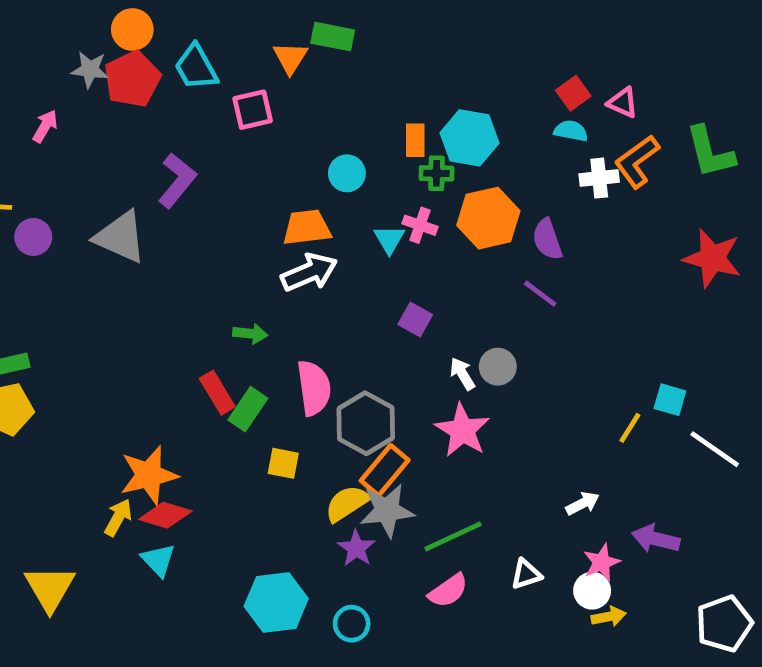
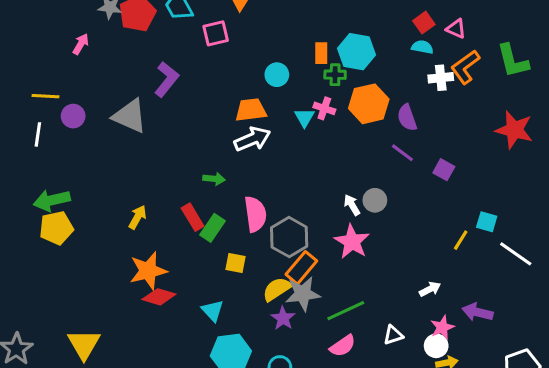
purple square: (415, 319) -> (444, 170), moved
yellow arrow: (118, 518) -> (137, 217), moved
cyan triangle: (158, 560) -> (213, 311), moved

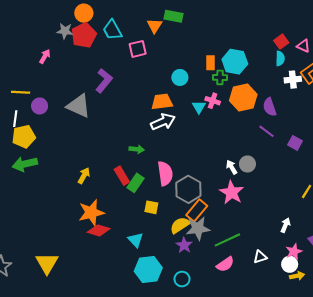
cyan semicircle: (422, 47) -> (280, 58), turned 80
yellow pentagon: (56, 228) -> (24, 137), moved
white arrow: (430, 289) -> (285, 225), turned -40

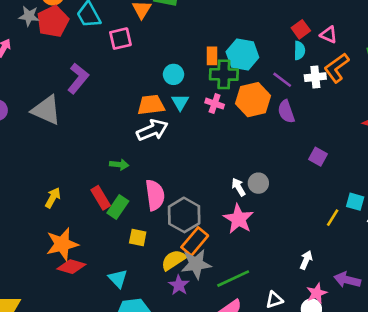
green cross: (220, 77) -> (224, 74), size x1.5
cyan triangle: (199, 107) -> (180, 102), moved
purple line: (266, 131) -> (282, 80), moved

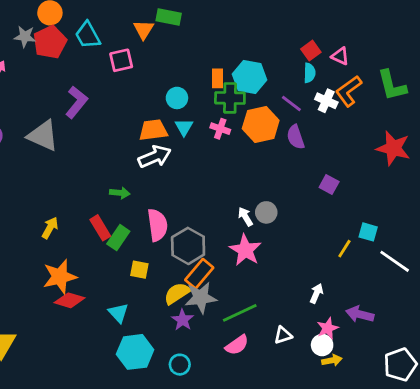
white cross: (315, 77) -> (326, 101), turned 30

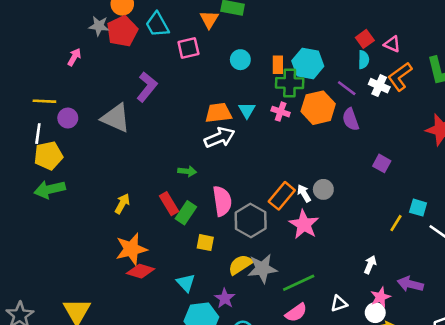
cyan circle: (177, 98) -> (240, 60), moved
orange rectangle: (199, 274) -> (282, 196), moved
purple star: (183, 320) -> (225, 298), moved

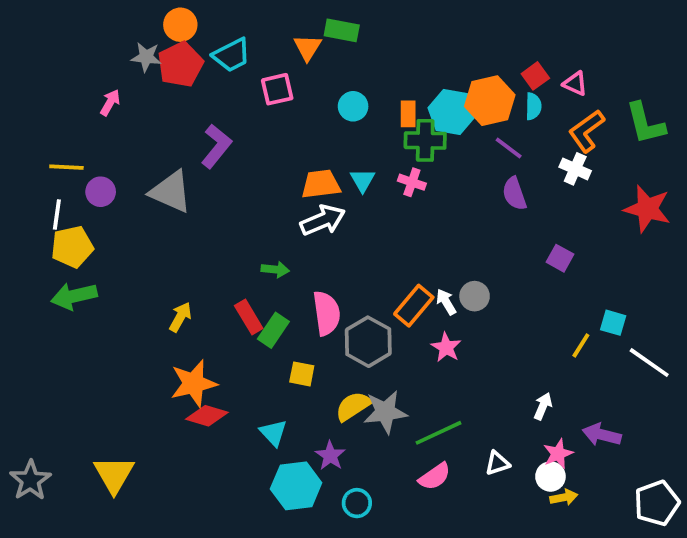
cyan trapezoid: (157, 25) -> (232, 55), turned -88
white cross: (379, 86) -> (575, 169), moved
orange hexagon: (318, 108) -> (490, 101), moved
pink star: (304, 224) -> (446, 347), size x0.7

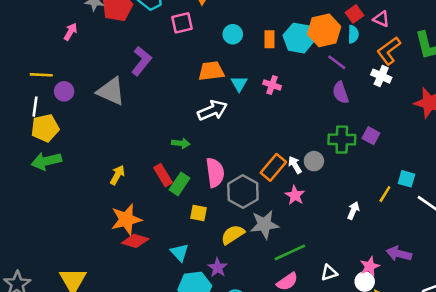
green cross: (425, 140) -> (342, 140), moved
orange trapezoid: (321, 184) -> (211, 71), moved
white arrow: (543, 406) -> (353, 211), moved
gray star: (385, 412) -> (264, 224), moved

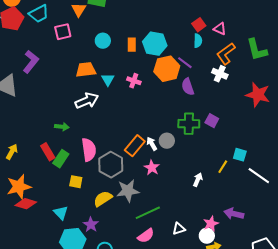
orange hexagon: (324, 30) -> (167, 69), moved

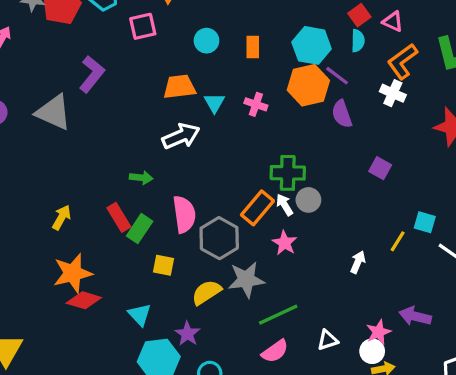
cyan hexagon: (155, 44) -> (312, 45), moved
green cross: (189, 124) -> (288, 173), moved

